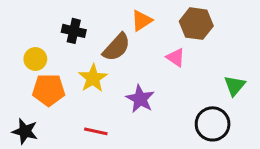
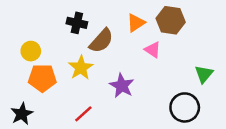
orange triangle: (142, 21) -> (136, 23), moved
black cross: (74, 31) -> (77, 23), moved
black star: (25, 131) -> (22, 114), turned 30
red line: (96, 131) -> (83, 114), turned -54

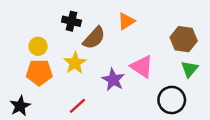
brown hexagon: (171, 20) -> (184, 39), moved
pink triangle: (153, 50) -> (142, 67), moved, size x1.5
yellow circle: (31, 51) -> (38, 46), moved

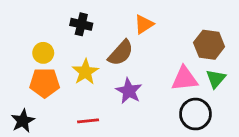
brown semicircle: (94, 38) -> (121, 53), moved
pink triangle: (142, 67) -> (185, 79), moved, turned -40
red line: (77, 106) -> (88, 121), turned 36

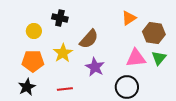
orange triangle: (144, 24) -> (129, 18), moved
yellow circle: (43, 53) -> (34, 31), moved
black circle: (195, 114) -> (127, 87), moved
black star: (23, 121) -> (27, 87), moved

